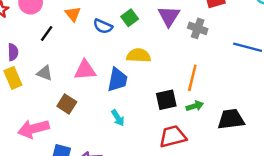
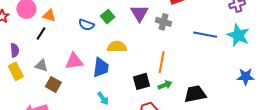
orange triangle: (73, 14) -> (49, 16), moved, turned -32
brown square: (67, 104) -> (53, 84), moved

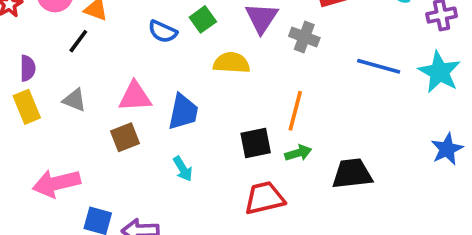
yellow semicircle: (117, 47) -> (231, 63), moved
blue star: (246, 77) -> (447, 149), turned -30
brown square: (53, 84) -> (125, 137), moved, turned 35

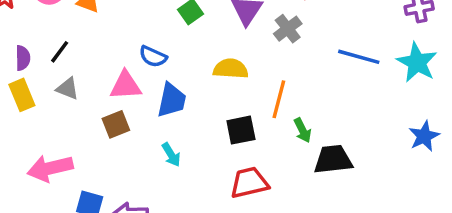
blue semicircle: (163, 32) -> (153, 57), moved
gray cross: (304, 37) -> (288, 29), turned 32
black line: (78, 41) -> (60, 52), moved
yellow semicircle: (231, 63) -> (231, 69), moved
green arrow: (298, 153) -> (303, 130), moved, turned 80

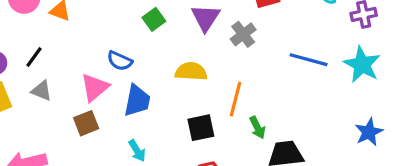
pink triangle: (126, 85) -> (95, 87), turned -36

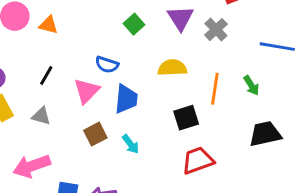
black line: (34, 57) -> (46, 76), moved
gray triangle: (42, 91) -> (41, 116), moved
brown square: (86, 123) -> (95, 134), moved
green arrow: (257, 128) -> (251, 85), moved

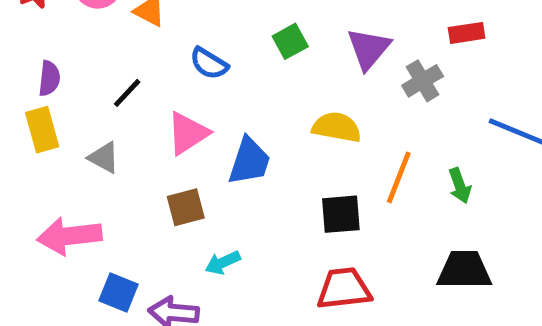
blue semicircle: (107, 65) -> (209, 63), moved
cyan arrow: (131, 144) -> (223, 263), moved, turned 90

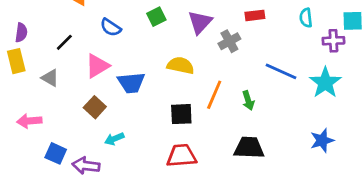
blue trapezoid: (249, 161) -> (131, 83), turned 64
brown square: (186, 207) -> (95, 107), turned -35
pink arrow: (69, 236) -> (29, 121), size x0.7

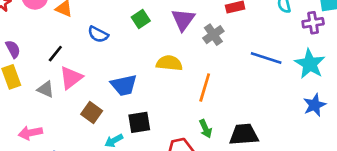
purple semicircle: (21, 33) -> (13, 49), turned -30
pink triangle: (97, 66) -> (71, 78), moved
green arrow: (248, 100) -> (205, 129), moved
black square: (181, 114) -> (139, 122), moved
blue star: (322, 140) -> (315, 105), moved

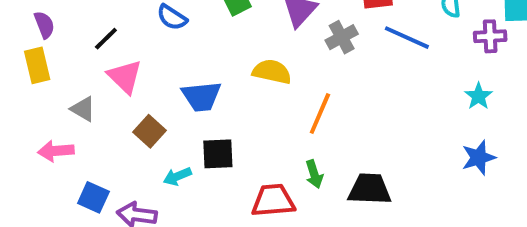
blue line: (266, 58) -> (407, 38), moved
cyan star: (310, 64) -> (479, 96), size x0.6
pink triangle: (71, 78) -> (125, 77), turned -45
gray triangle: (46, 89) -> (83, 109), moved

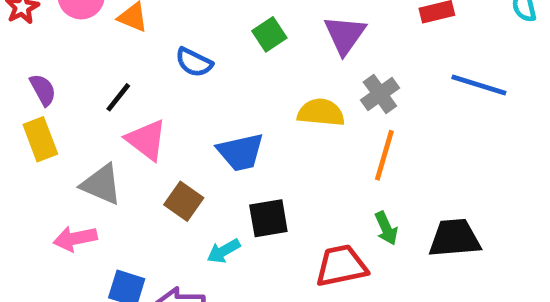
gray cross: (342, 37) -> (380, 94), moved
blue line: (407, 38) -> (479, 85), moved
gray triangle: (83, 109) -> (101, 184), size x1.4

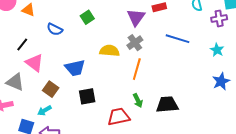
purple triangle: (345, 35) -> (136, 17), moved
cyan arrow: (224, 251) -> (44, 110), moved

